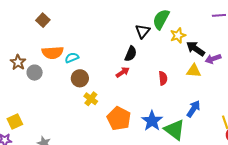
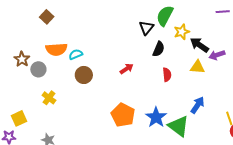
black semicircle: (131, 54) -> (159, 49), moved
yellow cross: (91, 99) -> (49, 98), moved

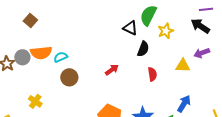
black triangle: (146, 28) -> (130, 28), turned -42
black arrow: (199, 45) -> (200, 26), moved
gray circle: (38, 69) -> (22, 57), moved

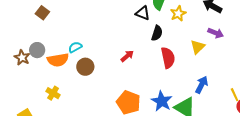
orange semicircle: (41, 53) -> (58, 60), moved
purple arrow: (202, 53) -> (216, 33), turned -133
yellow triangle: (183, 66) -> (198, 47), turned -42
red semicircle: (152, 74) -> (168, 58), size x1.5

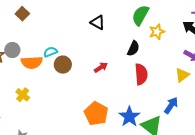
black triangle: (143, 13) -> (98, 22), moved
yellow triangle: (198, 47) -> (182, 75), moved
brown circle: (85, 67) -> (63, 65), moved

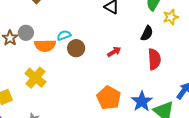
yellow cross: (23, 95) -> (35, 78), size x1.5

